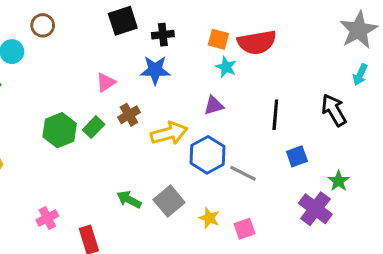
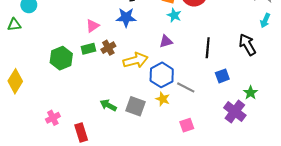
green rectangle: (94, 127) -> (88, 49), moved, turned 32
gray square: (169, 201) -> (136, 106), turned -30
yellow star: (209, 218) -> (163, 99), moved

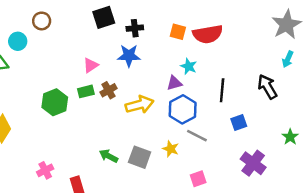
cyan star: (174, 15) -> (189, 66), moved
blue hexagon: (162, 75) -> (183, 109), moved
green star: (251, 93) -> (290, 137), moved

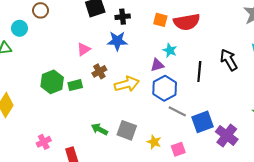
black arrow: (267, 87) -> (229, 60), moved
green rectangle: (86, 91) -> (75, 85), moved
blue square: (239, 123) -> (202, 122), moved, size x1.5
yellow star: (171, 149) -> (154, 142), moved

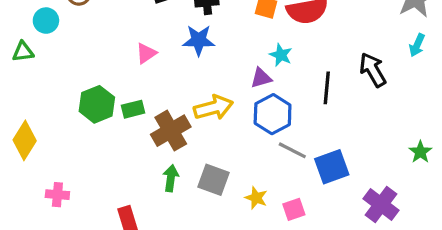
brown cross: (99, 71) -> (171, 131), moved, size x1.6
green arrow: (99, 129) -> (171, 178), turned 70
purple cross: (227, 136) -> (381, 204), moved
pink cross: (44, 142) -> (57, 195), moved, turned 32

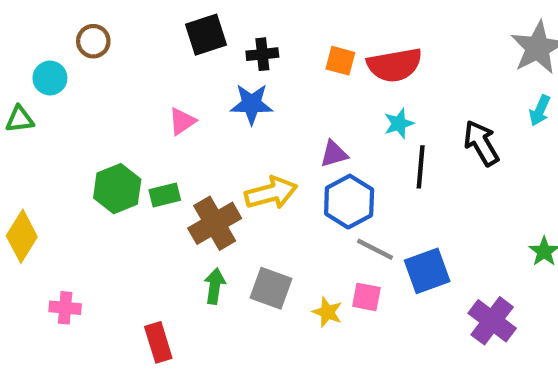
cyan star: (281, 55) -> (399, 124), moved, turned 30
pink square: (294, 209) -> (366, 297), moved, turned 30

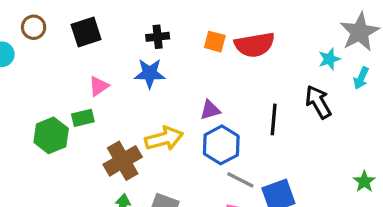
black square: (206, 35) -> (86, 32), moved
cyan star: (399, 124) -> (329, 59), moved
green rectangle: (165, 195) -> (83, 118), moved

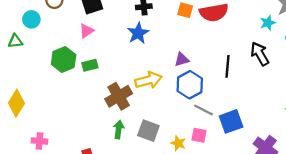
blue star: (150, 73) -> (138, 33), turned -30
pink triangle: (99, 86) -> (86, 31), moved
green hexagon: (51, 135) -> (64, 60), moved

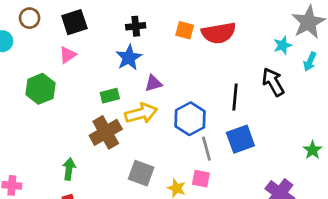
purple triangle: (182, 60) -> (153, 83), moved
green rectangle: (90, 65) -> (110, 96), moved
gray line: (204, 110) -> (206, 149), turned 48
blue square: (231, 121) -> (240, 139), moved
green arrow: (119, 130) -> (69, 169), moved

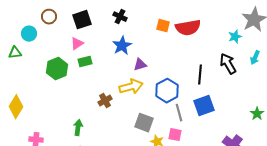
black cross: (136, 26) -> (120, 17), moved, turned 32
cyan arrow: (310, 62) -> (255, 58), moved
green rectangle: (110, 96) -> (85, 62), moved
brown cross: (106, 132) -> (105, 101), size x0.6
gray square: (141, 173) -> (144, 123), moved

